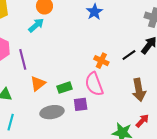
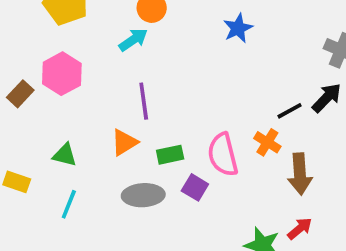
purple line: (23, 59) -> (144, 101), moved
orange cross: (101, 61) -> (267, 142), moved
purple square: (81, 104) -> (195, 187), turned 32

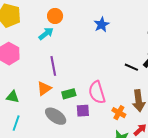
black line: (290, 111) -> (131, 67), turned 56
orange cross: (267, 142) -> (119, 113), moved
purple square: (195, 187) -> (83, 111), turned -32
gray ellipse: (143, 195) -> (56, 116), turned 40

